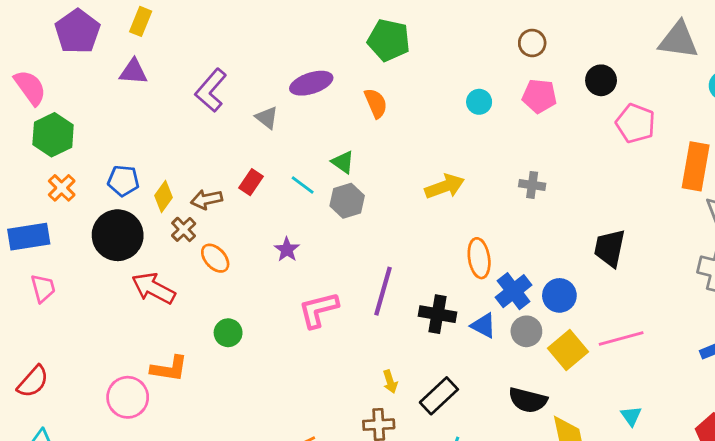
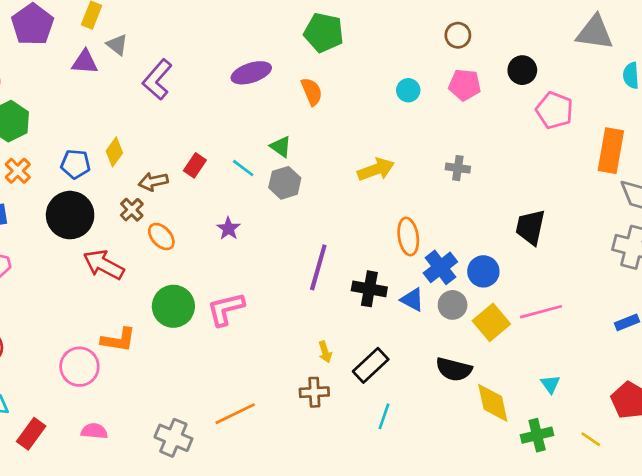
gray triangle: (267, 118) -> (117, 45), moved
yellow diamond: (164, 196) -> (114, 152), moved
pink L-shape: (318, 310) -> (226, 309), moved
green circle: (228, 333) -> (173, 306), size x1.6

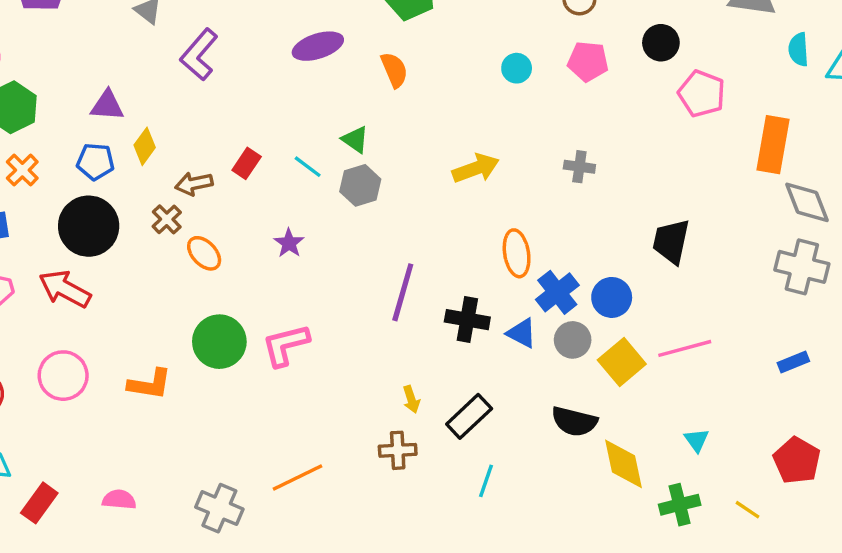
purple triangle: (85, 62) -> (107, 106), moved
red arrow: (104, 265) -> (65, 289), moved
pink circle: (79, 367) -> (63, 376), moved

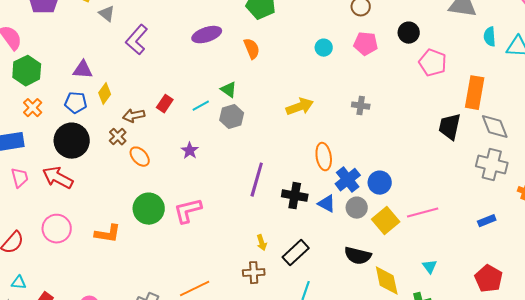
cyan line: (308, 167) -> (201, 106), turned -66
black trapezoid: (671, 241) -> (450, 127), moved

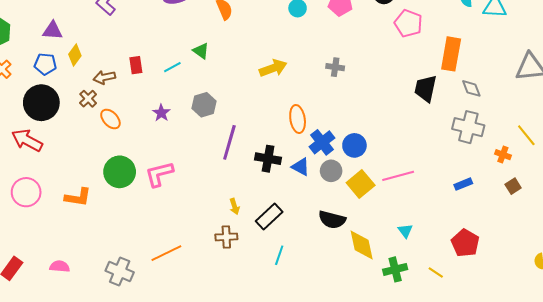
red rectangle: (165, 104) -> (136, 65), turned -42
gray hexagon: (232, 117) -> (204, 105), moved
gray diamond: (495, 127) -> (471, 88), size x0.7

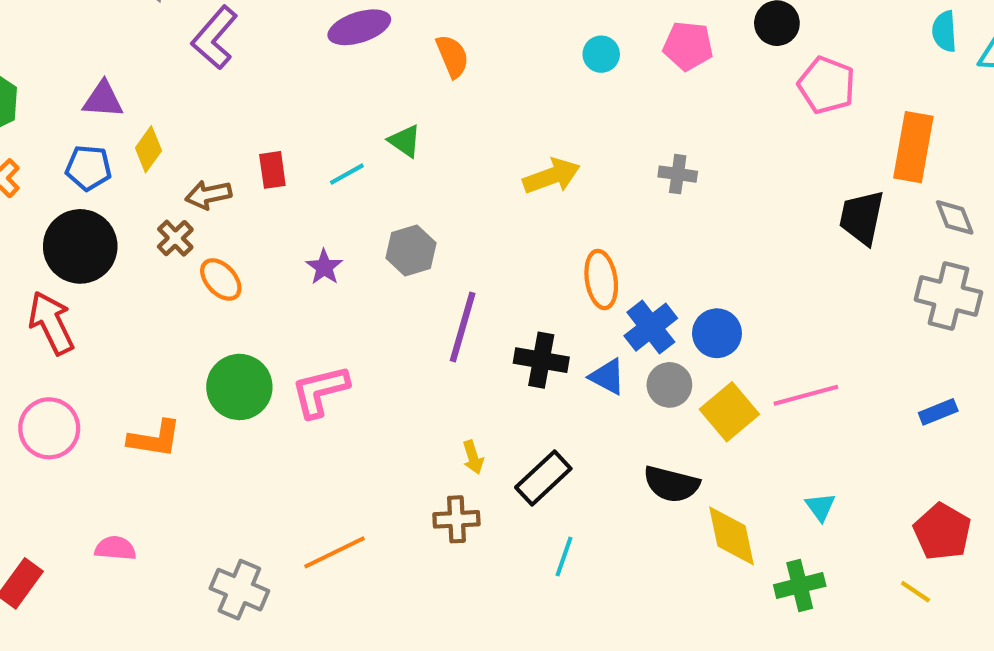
red arrow: (27, 140) -> (51, 323), turned 36
pink semicircle: (60, 266) -> (115, 548), moved
yellow line: (436, 273) -> (915, 592), moved

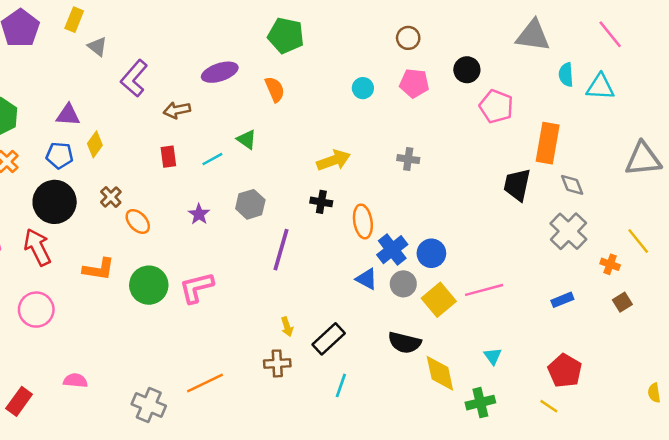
brown arrow: (208, 195) -> (177, 110), moved
gray cross: (949, 296) -> (568, 231), turned 30
black cross: (541, 360) -> (321, 202), moved, size x0.7
orange L-shape: (155, 439) -> (99, 269), moved

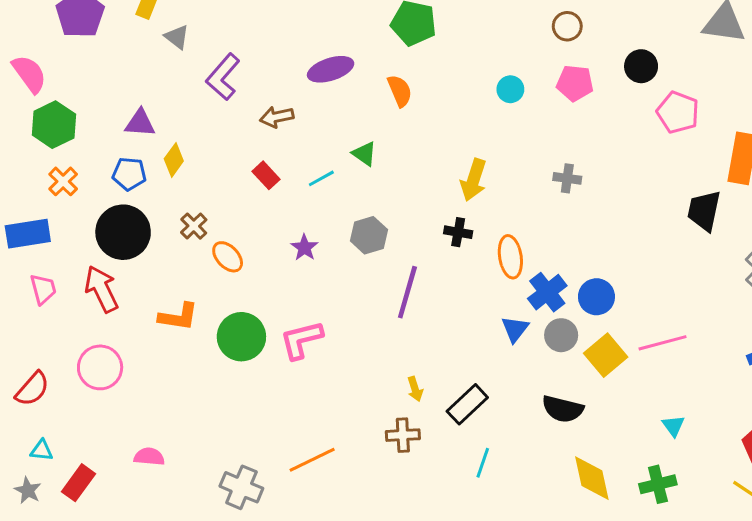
red rectangle: (168, 157) -> (266, 175), turned -35
yellow arrow: (334, 160) -> (474, 180), turned 128
blue triangle: (367, 279) -> (515, 329), turned 40
yellow diamond: (440, 373) -> (592, 478), moved

